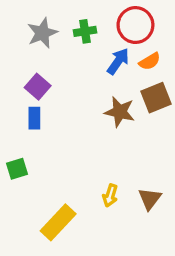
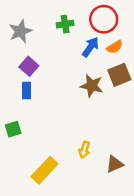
gray star: (42, 33) -> (20, 31), moved
brown triangle: (150, 199) -> (115, 164), moved, turned 30

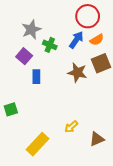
green cross: (65, 24) -> (50, 45), moved, turned 32
gray star: (20, 31) -> (31, 30), moved
blue rectangle: (26, 90) -> (36, 77), moved
yellow arrow: (84, 150) -> (71, 127), turned 32

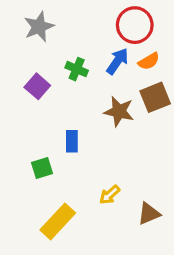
gray star: (31, 30) -> (39, 27), moved
blue rectangle: (36, 77) -> (72, 141), moved
green square: (11, 109) -> (42, 168), moved

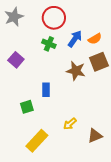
red circle: (135, 25) -> (54, 18), moved
gray star: (39, 27) -> (14, 17), moved
purple square: (37, 86) -> (16, 60), moved

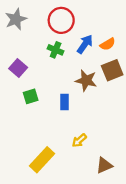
blue rectangle: (46, 90) -> (65, 102), moved
green square: (27, 107) -> (31, 96), moved
brown triangle: (95, 136) -> (104, 165), moved

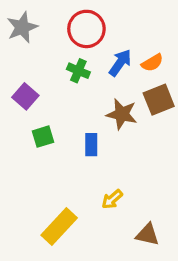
brown triangle: (104, 165) -> (147, 235), turned 36

